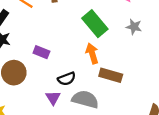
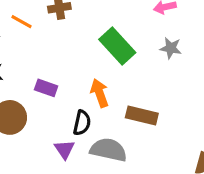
orange arrow: (92, 53) -> (100, 93), moved
black semicircle: (67, 79) -> (82, 123), turned -54

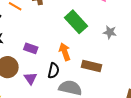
gray star: (171, 48) -> (110, 32), moved
purple triangle: (64, 149) -> (30, 78), moved

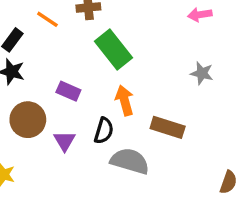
green rectangle: (76, 22) -> (114, 50), moved

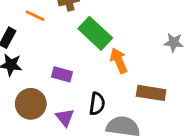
orange arrow: (125, 101) -> (119, 61), moved

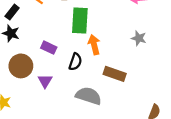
green rectangle: (95, 33) -> (80, 21), turned 40
black semicircle: (97, 104) -> (75, 62), moved

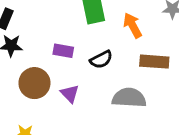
orange arrow: (94, 45) -> (133, 25), moved
black semicircle: (75, 62) -> (101, 60), turned 60

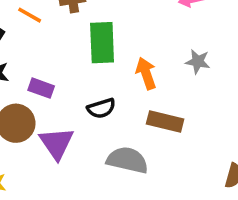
purple rectangle: (63, 51) -> (41, 88), moved
purple triangle: (70, 94) -> (56, 143), size x1.5

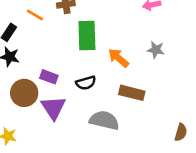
orange arrow: (146, 73) -> (118, 58), turned -30
purple rectangle: (41, 88) -> (49, 77), moved

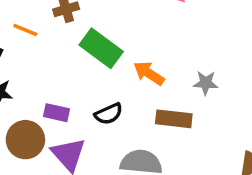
green rectangle: (87, 35) -> (101, 48), turned -44
gray star: (156, 50) -> (206, 83), moved

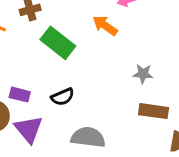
orange arrow: (149, 73) -> (105, 25), moved
brown rectangle: (174, 119) -> (154, 111), moved

